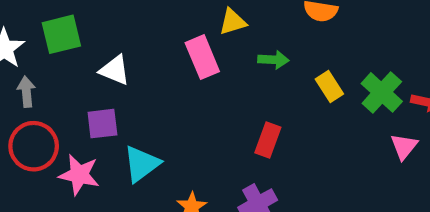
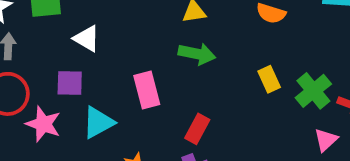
pink rectangle: (202, 57) -> (147, 90), moved
green arrow: (273, 60) -> (197, 54), moved, size x1.4
red rectangle: (268, 140) -> (197, 129), moved

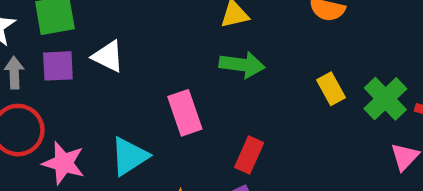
purple square: (70, 83) -> (58, 66), moved

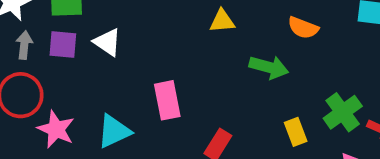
green arrow: (242, 65) -> (269, 67), moved
yellow rectangle: (331, 89) -> (296, 132), moved

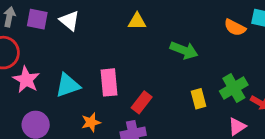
yellow triangle: (222, 21) -> (137, 21), moved
orange semicircle: (303, 28) -> (235, 28), moved
pink rectangle: (167, 100) -> (109, 82), moved

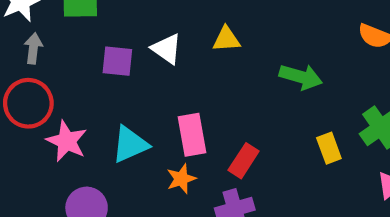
purple square: (37, 19) -> (117, 61), moved
white triangle: (69, 21) -> (167, 49), moved
orange star: (91, 122) -> (181, 179), moved

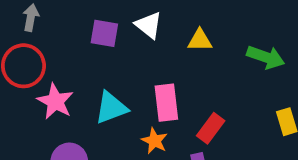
yellow triangle: (226, 39) -> (200, 40), moved
orange star: (181, 179) -> (155, 141), turned -30

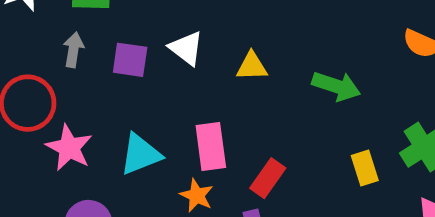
gray arrow: (31, 18) -> (73, 50), moved

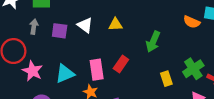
yellow triangle: (252, 66) -> (115, 24), moved
green arrow: (336, 86) -> (153, 42), turned 96
red rectangle: (268, 178) -> (121, 64), moved

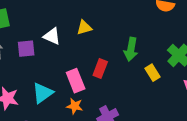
green arrow: (153, 42) -> (131, 49), moved

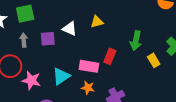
pink rectangle: (76, 81) -> (89, 66), turned -60

